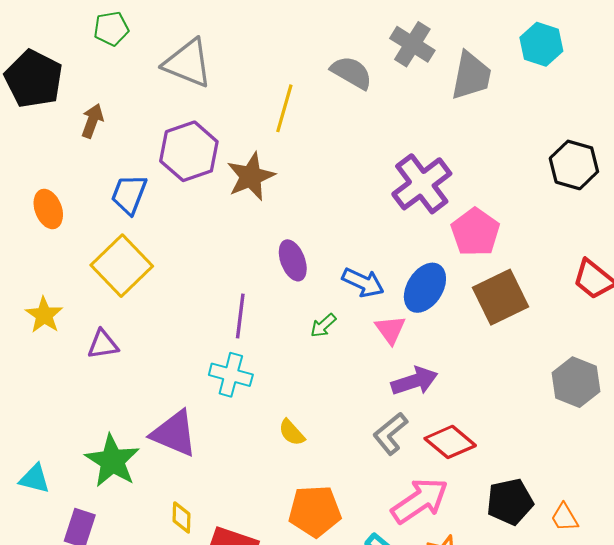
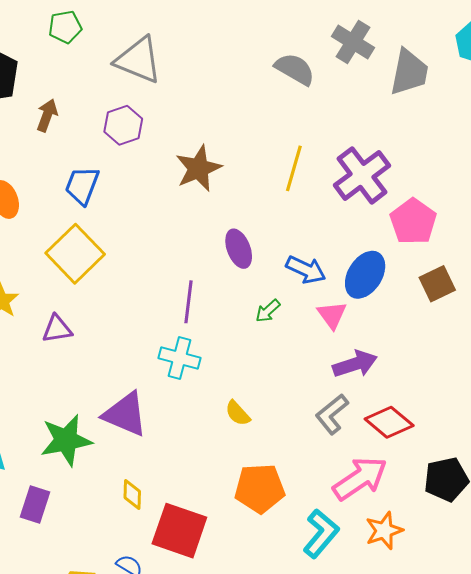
yellow line: (284, 108) -> (294, 168), moved
purple hexagon: (189, 151) -> (123, 125), moved, size x0.7
brown square: (500, 297) -> (437, 284), size x0.7
green star: (112, 461) -> (66, 440), turned 30

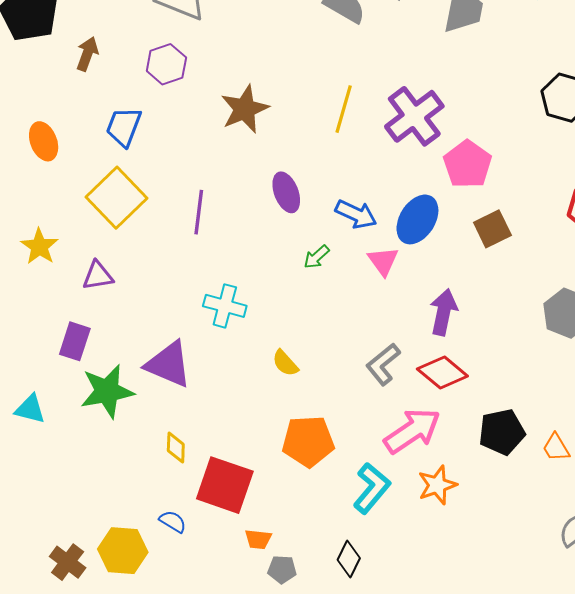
purple line: (188, 302) -> (199, 212), moved
purple arrow: (355, 364) -> (444, 312), moved, turned -60
purple rectangle: (35, 504) -> (75, 341), moved

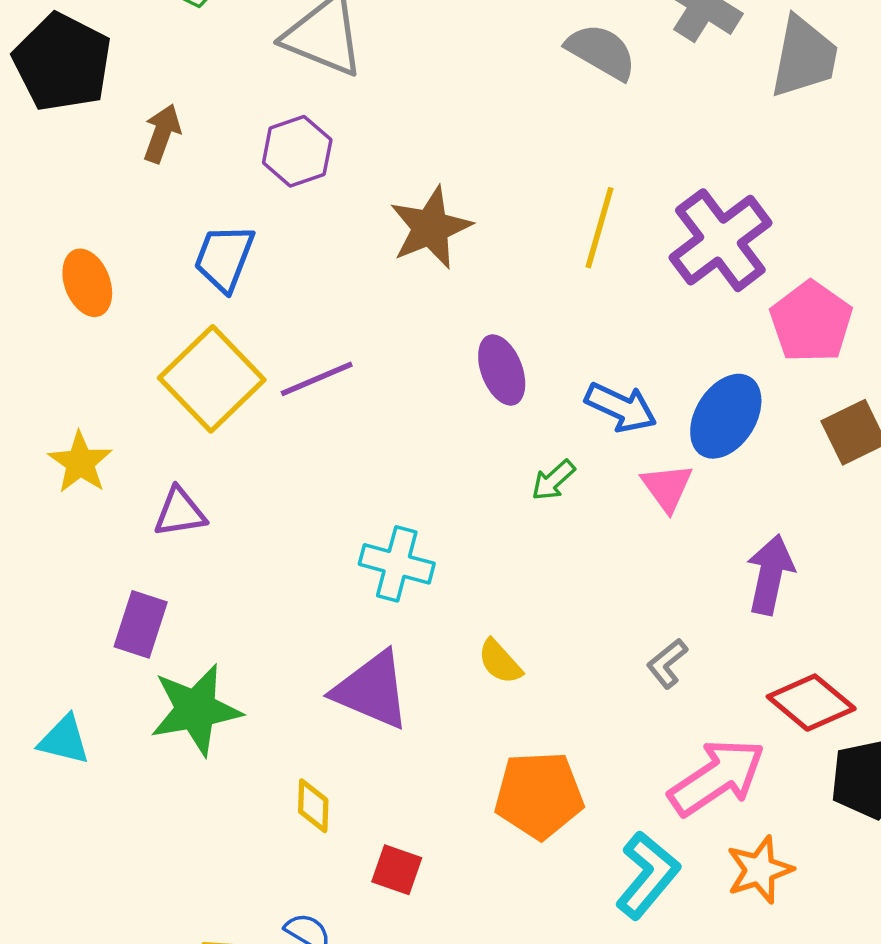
purple line: (199, 212) -> (317, 379), moved, turned 60
purple triangle: (169, 364) -> (372, 690), moved
gray L-shape: (383, 364) -> (667, 663), size x0.7
red diamond: (442, 373) -> (811, 703), moved
red square: (225, 485) -> (397, 870), size x0.5

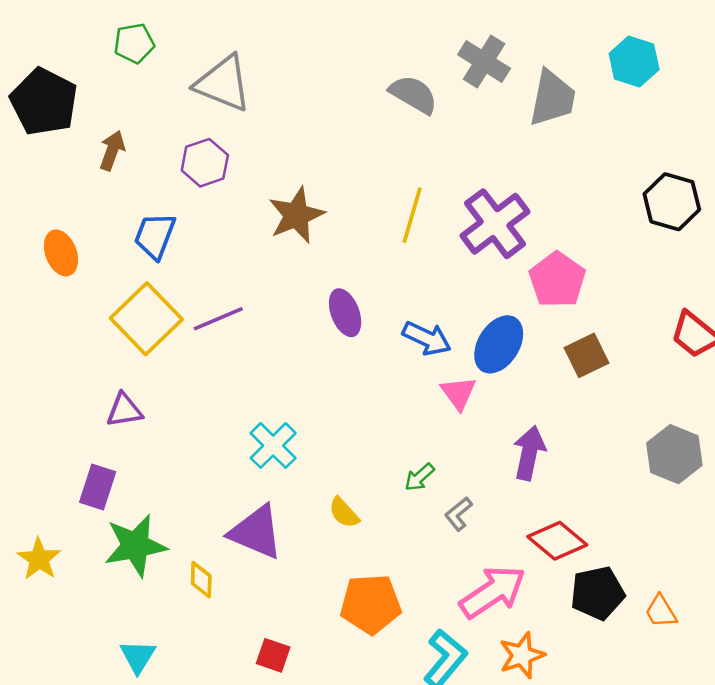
yellow star: (80, 462) -> (39, 559), moved
green arrow: (553, 480) -> (419, 477), moved
cyan cross: (397, 564) -> (273, 446), turned 30
cyan triangle: (64, 740) -> (138, 657), moved, turned 48
yellow diamond: (313, 806) -> (201, 580), moved

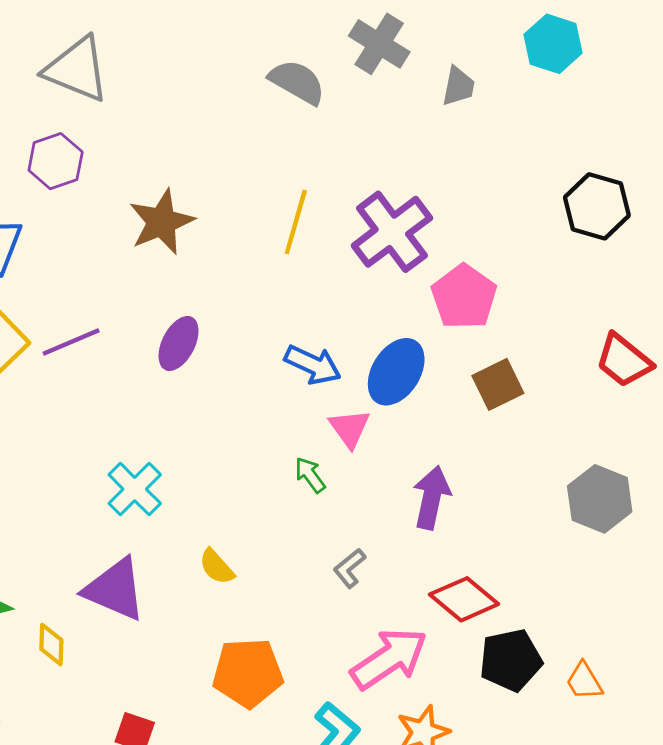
gray trapezoid: (552, 98) -> (458, 86), size x0.6
purple ellipse: (345, 313) -> (179, 343), moved, turned 48
green arrow: (419, 477) -> (310, 475), moved, turned 96

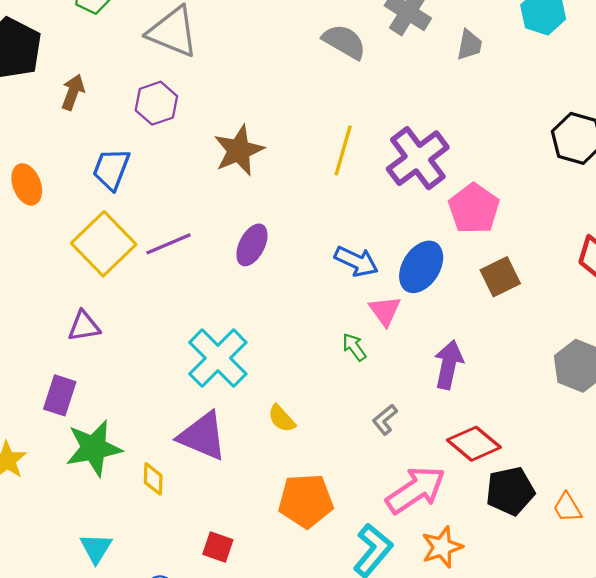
cyan cross: (135, 489) -> (218, 358), size x1.4

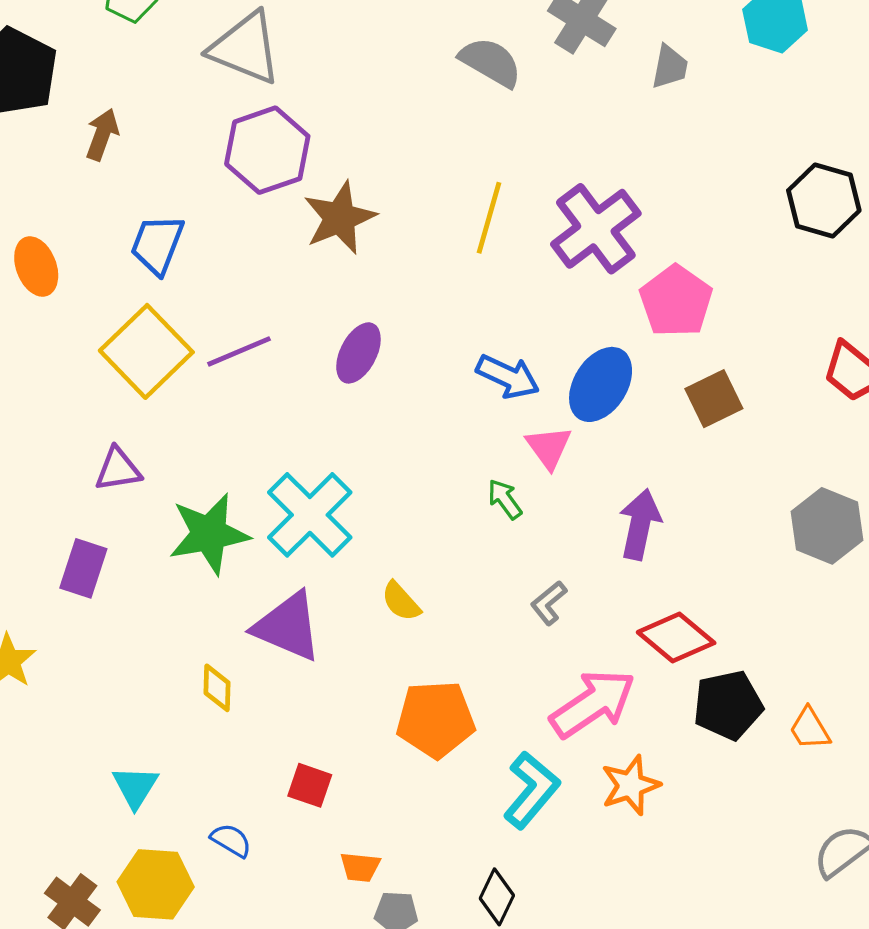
purple hexagon: (156, 103) -> (267, 150), moved, size x1.4
green star: (94, 448) -> (209, 534), moved

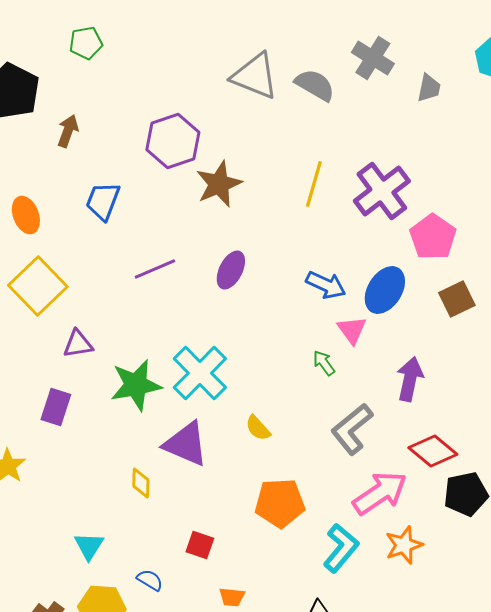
gray triangle: (245, 48) -> (255, 76), moved
yellow square: (146, 351) -> (38, 286), moved
gray L-shape: (549, 603) -> (352, 429), size x1.8

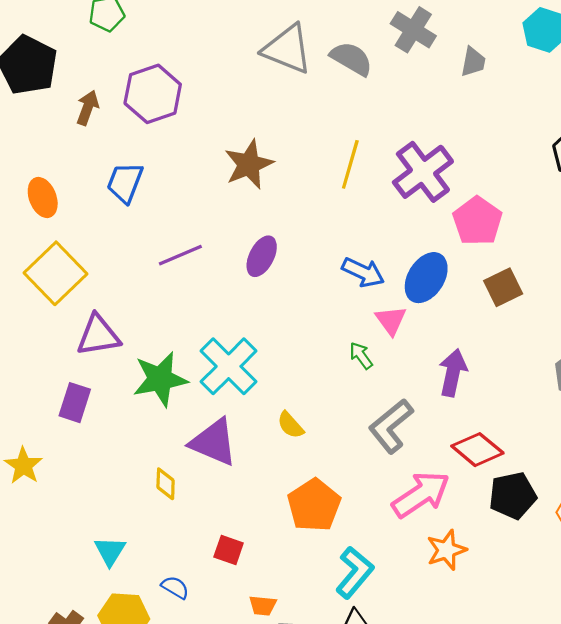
purple hexagon: (173, 141) -> (153, 94), moved
purple triangle: (78, 344) -> (98, 335), size x1.4
orange pentagon: (280, 503) -> (314, 505), turned -30
cyan L-shape: (341, 548) -> (355, 572), moved

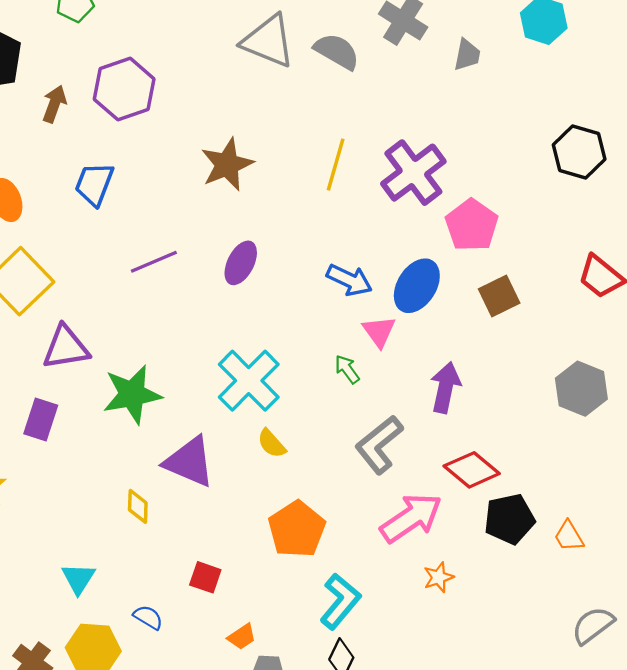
cyan cross: (229, 366) -> (249, 381), moved
orange star: (446, 550) -> (439, 577), size x0.7
orange trapezoid: (263, 606) -> (242, 637), turned -40

